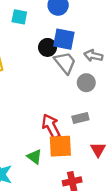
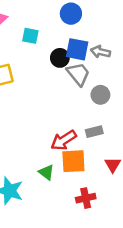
cyan square: (19, 17) -> (30, 36), moved
gray arrow: (93, 56) -> (100, 52), moved
red arrow: (51, 126) -> (64, 140), turned -95

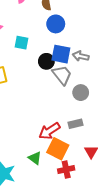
orange square: (73, 161) -> (58, 149), turned 30
red cross: (86, 198) -> (66, 169), moved

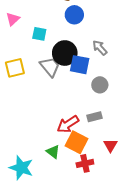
blue square: (61, 54) -> (80, 65), moved
gray arrow: (81, 56) -> (100, 48), turned 35
black circle: (46, 61) -> (65, 53), size x1.5
gray trapezoid: (62, 75) -> (50, 67), moved

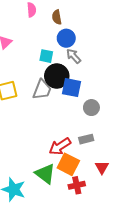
cyan square: (39, 34) -> (46, 56), moved
gray arrow: (100, 48) -> (74, 56), moved
gray trapezoid: (50, 67) -> (42, 90), turned 60
green triangle: (53, 152) -> (45, 174), size x1.5

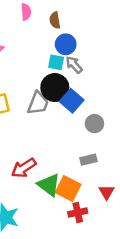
cyan square: (46, 56) -> (56, 62), moved
blue square: (71, 88) -> (72, 101), turned 30
red arrow: (60, 146) -> (24, 168), moved
green triangle: (45, 174) -> (49, 185), moved

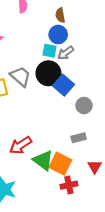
brown semicircle: (55, 20) -> (60, 15), moved
gray arrow: (74, 65) -> (66, 53), turned -84
gray trapezoid: (38, 103) -> (21, 76), moved, turned -70

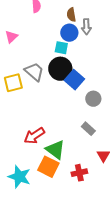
gray arrow: (66, 53) -> (86, 27), moved, turned -56
gray rectangle: (79, 138) -> (88, 129), turned 56
orange square: (60, 164) -> (48, 167), moved

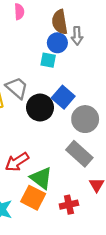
brown semicircle: (71, 15) -> (60, 22), size x1.5
black circle: (60, 69) -> (40, 108), moved
gray circle: (93, 99) -> (85, 119), size x1.5
gray rectangle: (88, 129) -> (79, 154), size x1.6

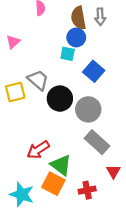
gray arrow: (77, 36) -> (100, 17), moved
blue square: (63, 97) -> (94, 71), moved
gray circle: (85, 119) -> (88, 109), moved

